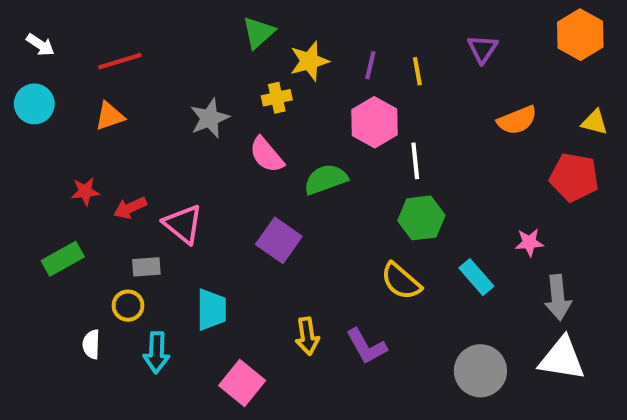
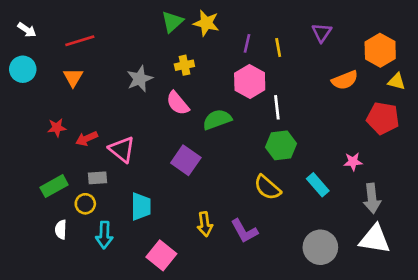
orange hexagon: (580, 35) -> (380, 50), moved
yellow star: (309, 61) -> (206, 23), moved, turned 30
orange triangle: (110, 116) -> (73, 77), turned -40
green rectangle: (63, 259) -> (54, 186), moved

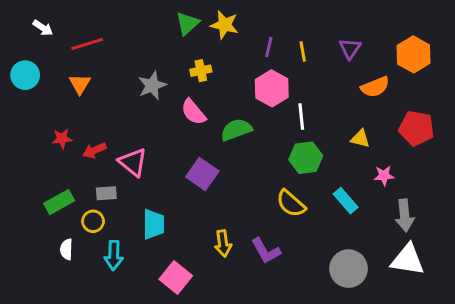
white arrow: (27, 30) -> (43, 28), moved
purple triangle: (322, 33) -> (350, 49), moved
yellow triangle: (396, 81) -> (360, 139), moved

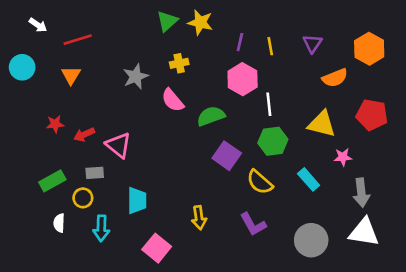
yellow triangle: (360, 139) -> (322, 124), size x1.6
purple square: (202, 174) -> (227, 156), moved
purple L-shape: (266, 251) -> (253, 224), moved

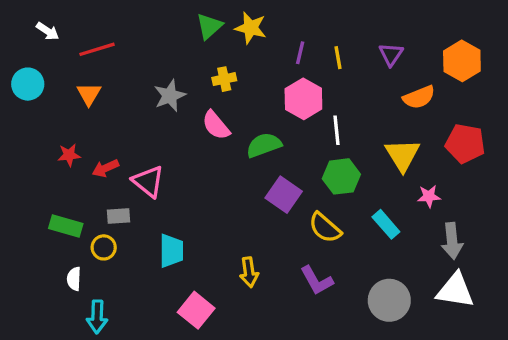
yellow triangle: (322, 124) -> (402, 155), turned 44
green rectangle: (52, 181) -> (66, 226), turned 45
cyan arrow: (101, 228) -> (97, 317), moved

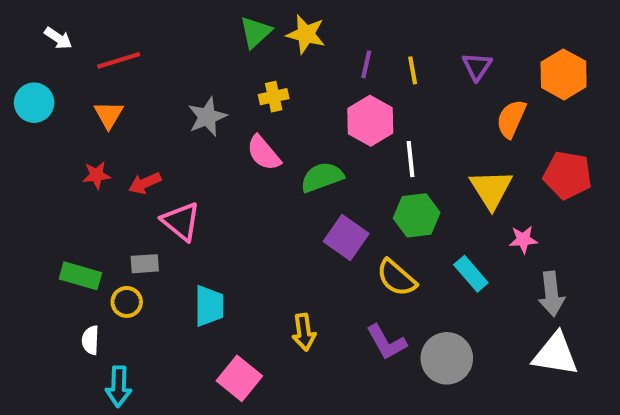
orange semicircle: (419, 97) -> (511, 119), turned 136
red star: (69, 155) -> (96, 175), moved
red arrow: (105, 168) -> (145, 183), moved
gray circle: (389, 300) -> (447, 358), moved

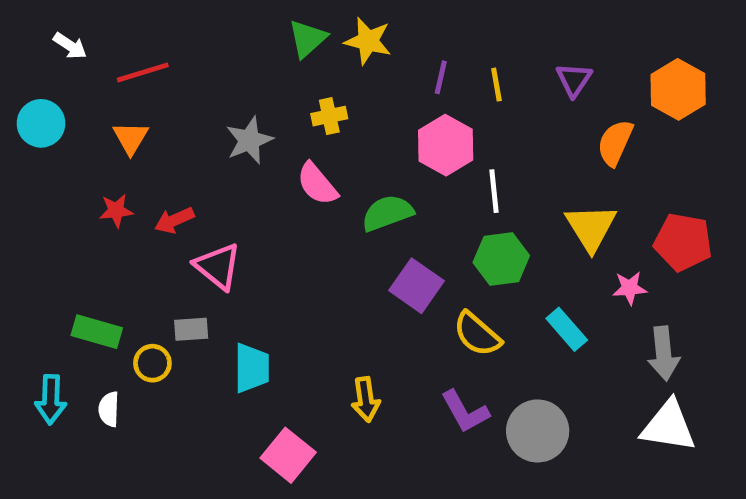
red pentagon: (568, 175) -> (683, 242), moved
gray rectangle: (145, 264) -> (191, 329), moved
cyan arrow: (119, 387) -> (51, 399), moved

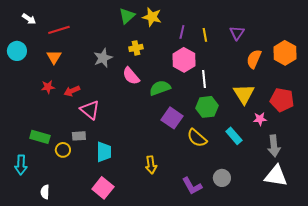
orange hexagon: (678, 89) -> (285, 53), moved
white semicircle: (109, 409) -> (45, 192), moved
purple L-shape: (465, 412) -> (192, 186), moved
gray circle: (538, 431) -> (222, 178), size x0.7
pink square: (288, 455) -> (103, 188), moved

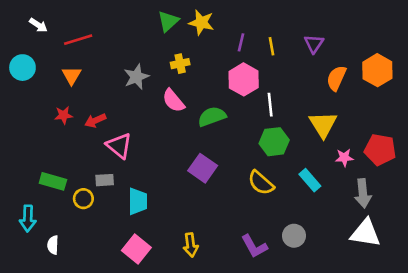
red pentagon: (282, 100) -> (380, 150), moved
purple square: (172, 118) -> (203, 168), moved
yellow arrow: (151, 165) -> (191, 245), moved
white semicircle: (45, 192) -> (53, 245), moved

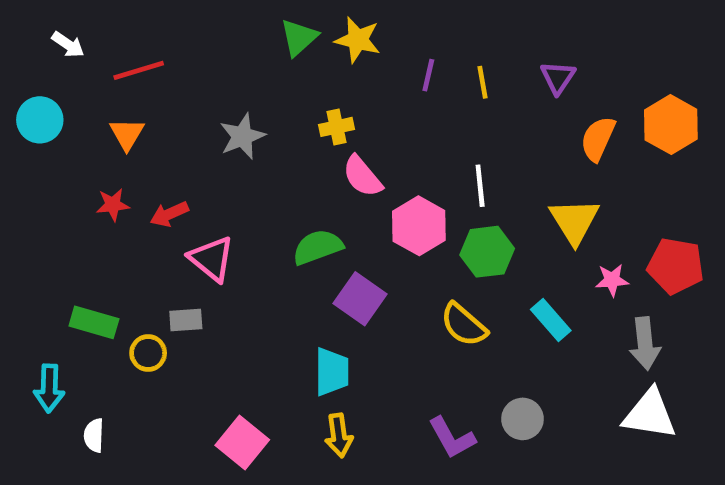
yellow cross: (180, 64) -> (336, 127), moved
pink hexagon: (244, 79) -> (419, 226), moved
pink semicircle: (173, 101) -> (362, 176), moved
green semicircle: (212, 117) -> (318, 247), moved
cyan trapezoid: (138, 201) -> (332, 372), moved

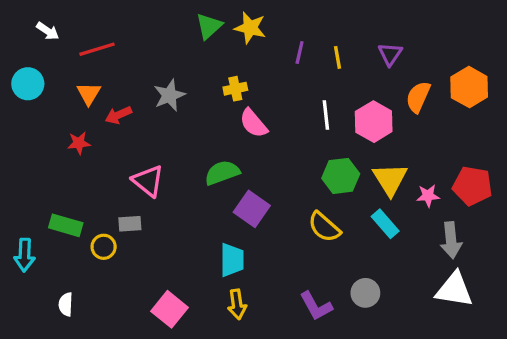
white line: (480, 186) -> (326, 115), moved
red arrow: (169, 214) -> (118, 115), moved
yellow triangle: (574, 221) -> (390, 179), moved
pink hexagon: (419, 226) -> (374, 122), moved
cyan arrow: (49, 388) -> (25, 255), moved

